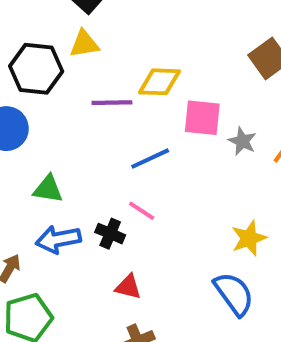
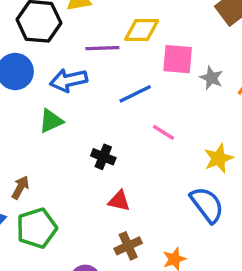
green triangle: (48, 189) -> (51, 121), turned -32
pink line: (142, 211) -> (163, 132), moved
blue arrow: (58, 239) -> (69, 80), moved

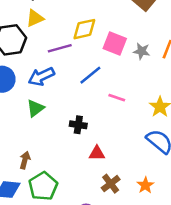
pink square: (178, 59) -> (115, 44), turned 30

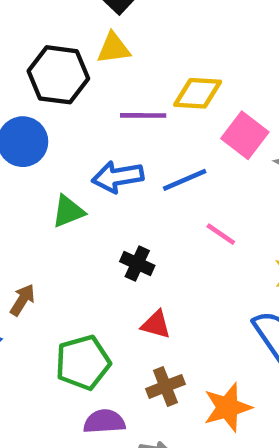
blue arrow: (41, 77) -> (118, 177), moved
orange star: (145, 185) -> (227, 407), size x1.5
green pentagon: (43, 186) -> (83, 362), moved

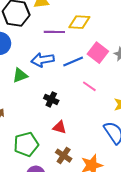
pink square: (245, 135) -> (98, 53), moved
brown cross: (165, 386) -> (64, 156), turned -35

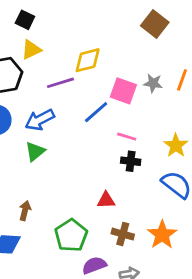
blue arrow: (43, 60) -> (40, 120), moved
black cross: (51, 99) -> (131, 161), moved

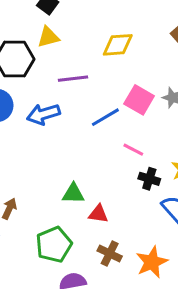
yellow diamond: (88, 60) -> (118, 45), moved
green triangle: (35, 151) -> (73, 194), moved, turned 30
black cross: (131, 161) -> (149, 179), moved

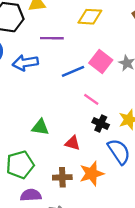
red triangle: (98, 214) -> (72, 143), moved
brown cross: (110, 253) -> (62, 177), turned -36
orange star: (152, 262) -> (92, 174), moved

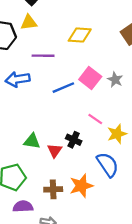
pink line: (91, 99) -> (95, 119), moved
black cross: (101, 124) -> (74, 140), moved
red triangle: (72, 143) -> (55, 151), moved, turned 49

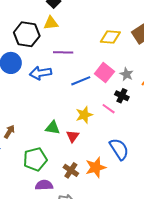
yellow diamond: (80, 35) -> (110, 37), moved
yellow star: (117, 134) -> (84, 115), moved
black cross: (74, 140) -> (122, 96), moved
brown cross: (53, 189) -> (71, 170), turned 35

